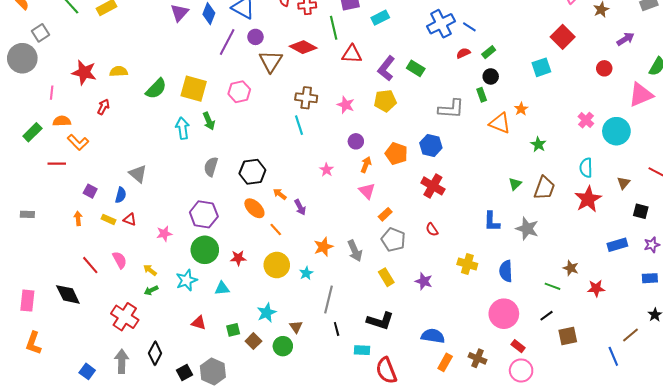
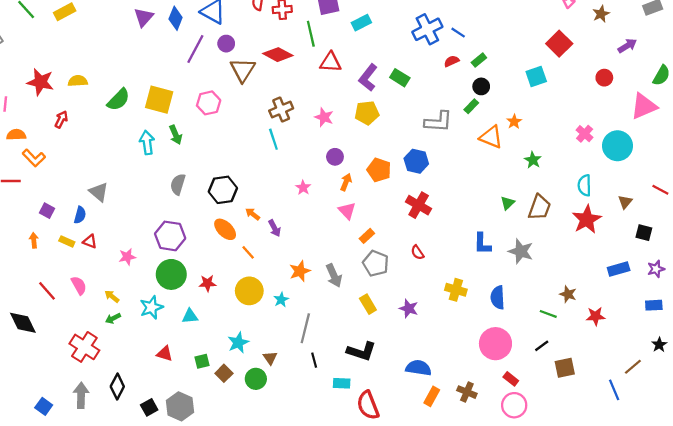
green rectangle: (482, 95) -> (471, 106), turned 64
brown cross: (306, 98) -> (281, 110), turned -30

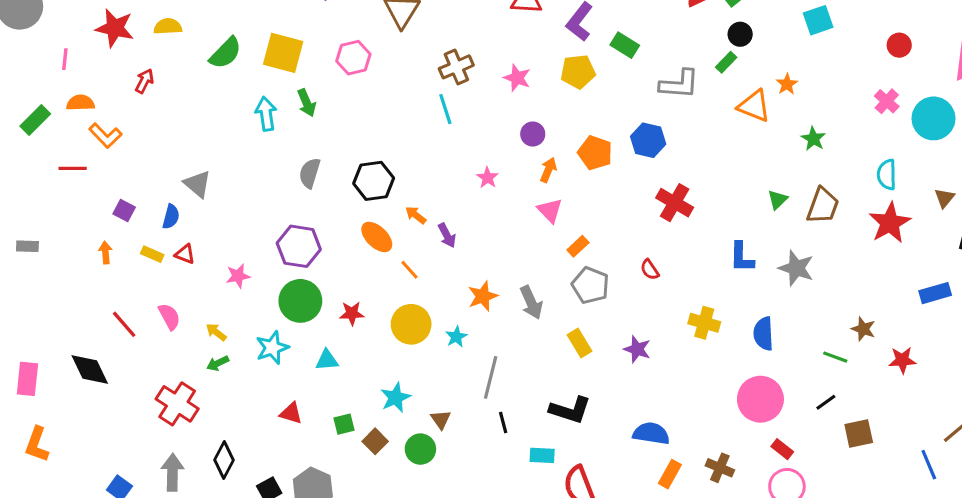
green rectangle: (400, 78) -> (625, 45), moved
red circle: (604, 78) -> (899, 45), moved
red cross: (419, 205) -> (675, 203), moved

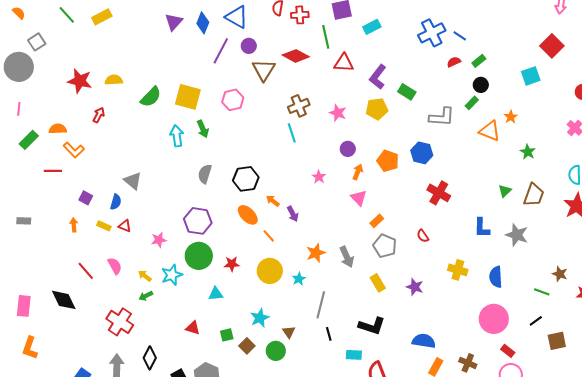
pink line: (65, 59) -> (19, 109), moved
cyan star: (272, 348) -> (172, 275), moved

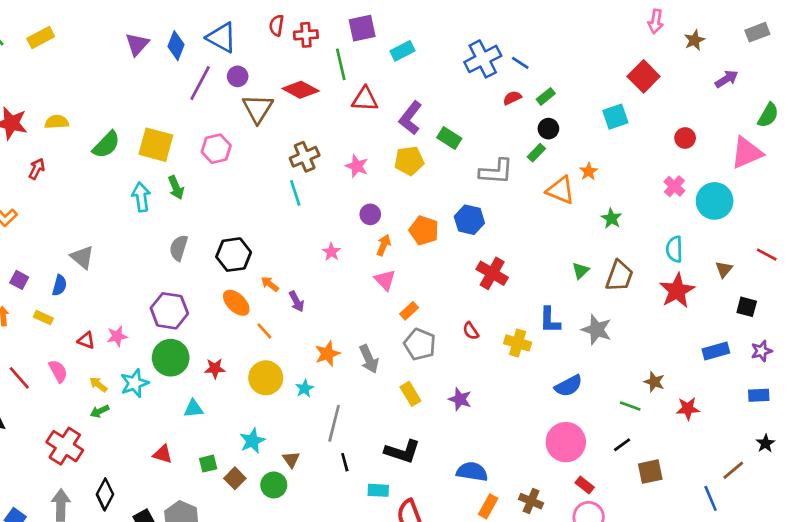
red triangle: (125, 226) -> (86, 340), moved
yellow cross: (458, 270) -> (518, 343), moved
blue semicircle: (496, 277) -> (569, 386), turned -115

